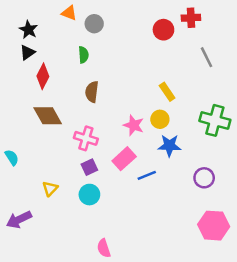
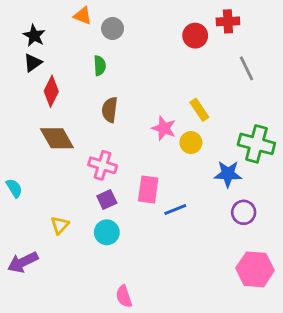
pink star: (134, 125) -> (164, 128), moved
blue star: (169, 146) -> (228, 174), moved
pink rectangle: (124, 159) -> (148, 190), turned -40

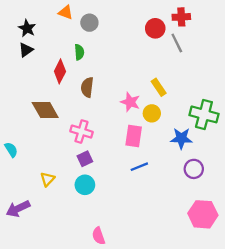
gray line: (246, 68) -> (177, 43), moved
red diamond: (51, 91) -> (60, 71), moved
pink rectangle: (148, 190) -> (134, 136), moved

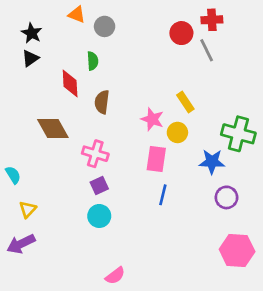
red diamond: (60, 71) -> (70, 83), turned -30
blue line: (139, 167) -> (163, 195), turned -54
yellow triangle: (47, 179) -> (28, 209), moved
pink semicircle: (99, 236) -> (115, 276), turned -108

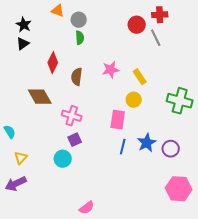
green semicircle: (93, 61) -> (80, 38), moved
red diamond: (70, 83) -> (53, 63), turned 30
pink star: (152, 119) -> (111, 70), moved, turned -30
blue star: (212, 162) -> (147, 143), moved, turned -30
cyan circle: (99, 216) -> (63, 159), moved

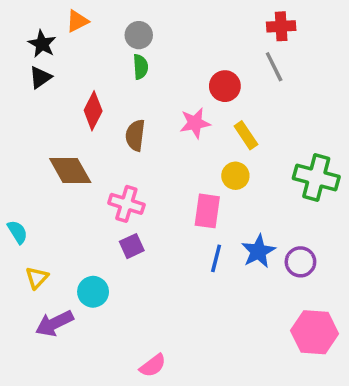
orange triangle: (58, 11) -> (77, 21), moved, turned -48
red circle: (137, 25) -> (225, 86), moved
cyan circle: (63, 159) -> (93, 292), moved
purple arrow: (16, 184) -> (54, 323), moved

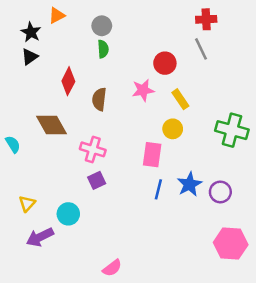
cyan semicircle: (17, 232) -> (13, 144), moved

